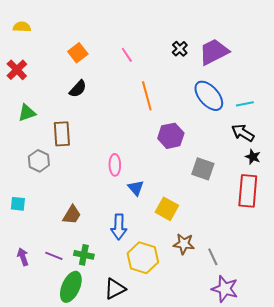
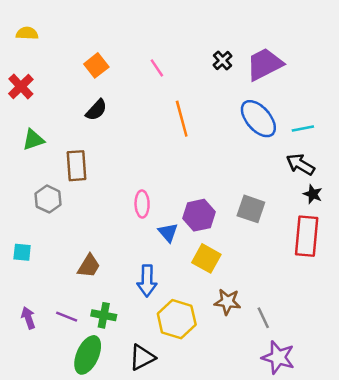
purple hexagon: (171, 136) -> (199, 215), moved

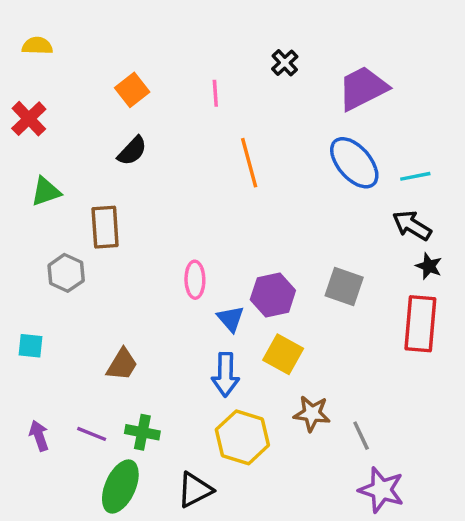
black cross: (222, 61) -> (285, 63), moved
pink line: (157, 68) -> (215, 93), turned 30
blue arrow: (147, 281) -> (225, 375), moved

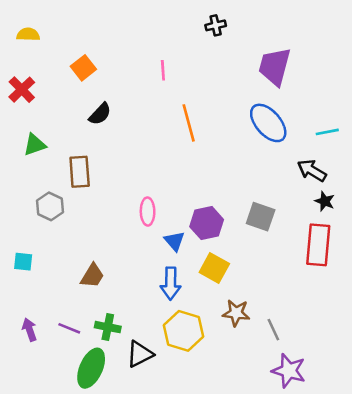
black cross: (285, 63) -> (216, 25), moved, turned 30
purple trapezoid: (363, 88) -> (275, 66), turned -48
orange square: (132, 90) -> (83, 68), moved
cyan line: (415, 176) -> (327, 132), moved
black triangle: (195, 490) -> (140, 354), moved

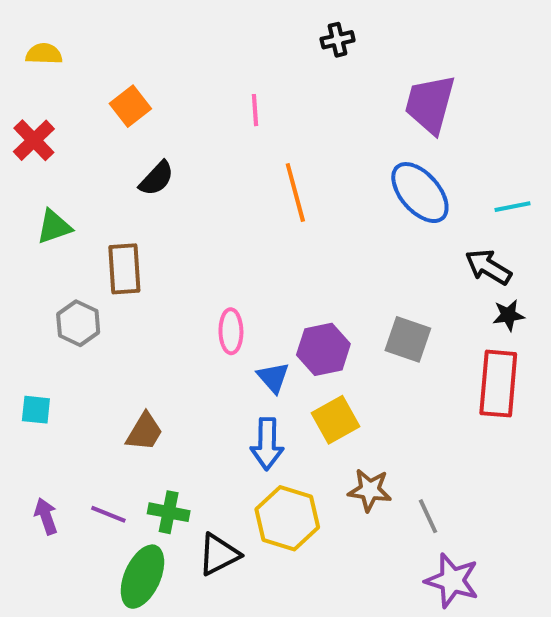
black star: (325, 201) -> (508, 315), turned -30
yellow square: (214, 268) -> (335, 420), turned 32

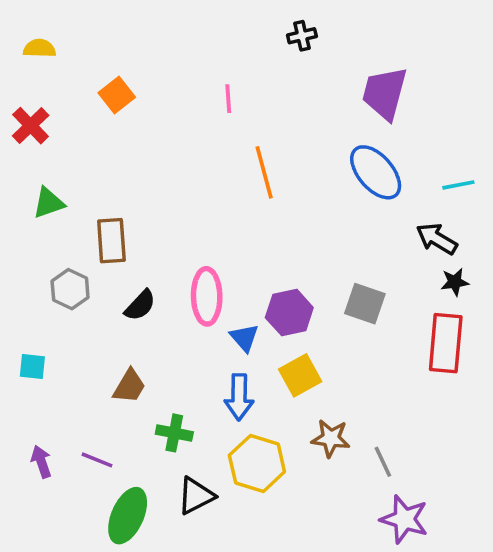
black semicircle: (157, 178) -> (140, 305), moved
pink ellipse: (231, 331) -> (207, 296), size x1.4
green cross: (169, 512) -> (174, 433), moved

